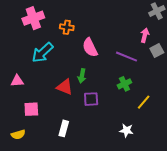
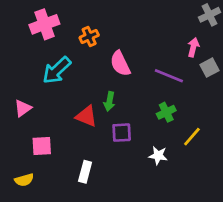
orange cross: (67, 27) -> (89, 36), turned -32
pink triangle: (17, 81) -> (23, 108), turned -32
white star: (126, 130) -> (158, 156), moved

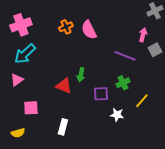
pink cross: (44, 24) -> (21, 25), moved
pink semicircle: (120, 64) -> (89, 30), moved
cyan arrow: (57, 70) -> (25, 54), moved
purple square: (122, 133) -> (101, 94), moved

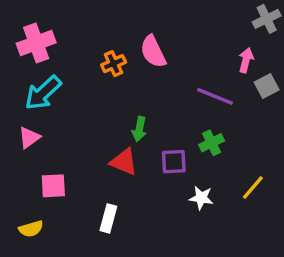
orange cross: (66, 27) -> (114, 64), moved
red triangle: (64, 86) -> (124, 162), moved
yellow line: (142, 101) -> (253, 188), moved

